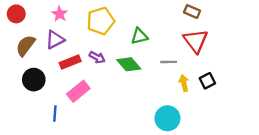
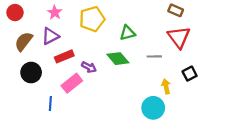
purple arrow: (97, 57) -> (89, 67), moved
yellow arrow: (184, 83) -> (166, 86), moved

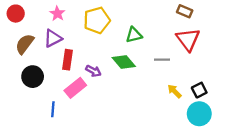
red rectangle: (64, 56) -> (67, 60), turned -60
black square: (190, 74) -> (199, 90), moved
yellow arrow: (166, 86) -> (174, 91), turned -32
cyan circle: (153, 108) -> (199, 114), moved

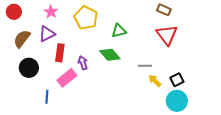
yellow pentagon: (97, 20) -> (86, 18), turned -30
gray line: (162, 60) -> (145, 66), moved
purple arrow: (93, 71) -> (83, 63), turned -136

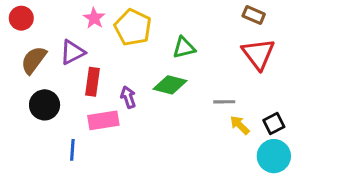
pink star: (51, 12) -> (94, 18), moved
green diamond: (110, 55) -> (170, 85), turned -35
pink rectangle: (67, 78) -> (103, 120), turned 30

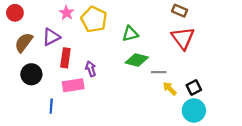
green diamond: (170, 85) -> (137, 60), moved

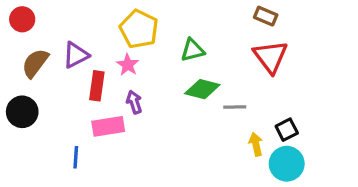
pink star: (67, 13) -> (128, 65), moved
black circle: (31, 74) -> (22, 112), moved
yellow arrow: (170, 89) -> (256, 144), moved, turned 32

